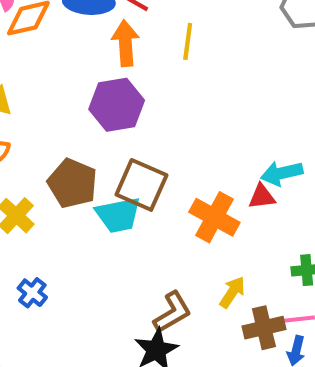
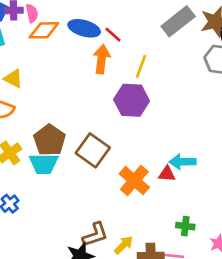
purple hexagon: (117, 105) -> (132, 100), moved
cyan trapezoid: (118, 215) -> (44, 164), moved
yellow arrow: (232, 292) -> (124, 245), moved

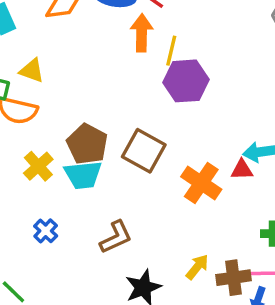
yellow line: (141, 66) -> (171, 51), moved
brown L-shape: (95, 235) -> (116, 237), moved

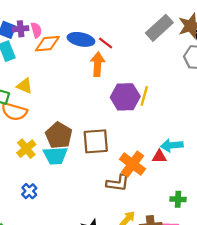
yellow line: (171, 51) -> (144, 96), moved
brown square: (144, 151) -> (96, 141), turned -36
brown L-shape: (116, 237) -> (118, 183), moved, turned 30

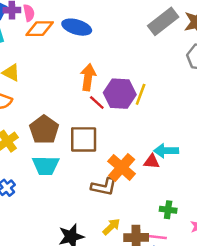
red line: (106, 43) -> (97, 103), moved
orange arrow: (98, 64) -> (88, 77), moved
cyan trapezoid: (55, 156) -> (46, 165), moved

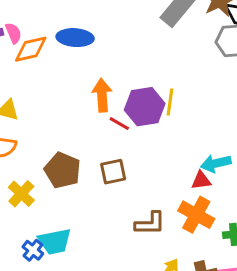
brown square: (84, 139) -> (113, 172), size x0.7
cyan trapezoid: (46, 165) -> (55, 241), moved
orange cross: (122, 167) -> (196, 215), moved

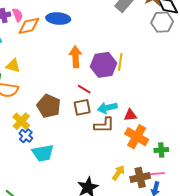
red line: (119, 124) -> (84, 89), moved
cyan arrow: (216, 163) -> (107, 108), moved
red triangle: (201, 180) -> (130, 115), moved
brown L-shape: (150, 223) -> (104, 125), moved
blue cross: (33, 250) -> (26, 136), moved

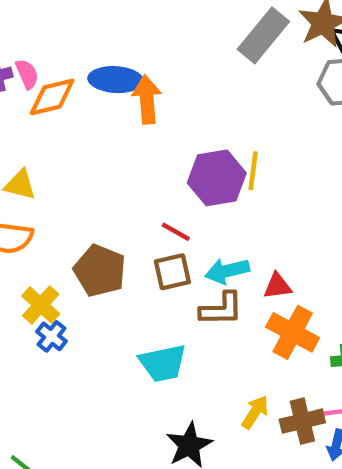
orange arrow: (75, 57) -> (147, 99), moved
cyan trapezoid: (43, 153) -> (163, 363), moved

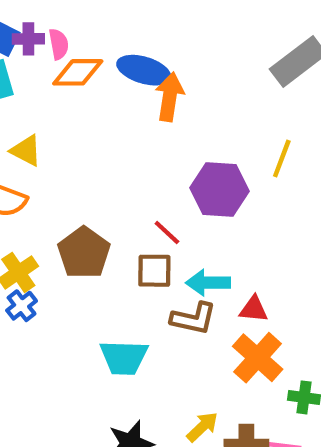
yellow line: (253, 171) -> (282, 158), moved

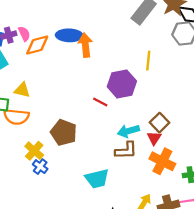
red line: (167, 233) -> (100, 102), moved
brown square: (154, 271) -> (159, 123), moved, turned -30
red triangle: (254, 309) -> (154, 138), turned -48

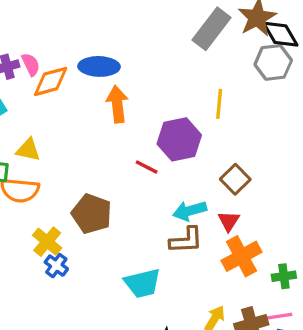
orange arrow: (85, 45) -> (117, 104), moved
brown square: (159, 123) -> (235, 179), moved
orange cross: (162, 161) -> (241, 256), turned 35

